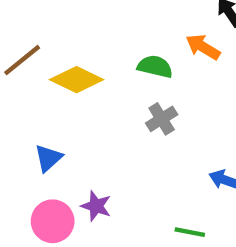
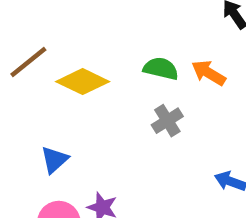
orange arrow: (203, 47) -> (209, 73), moved

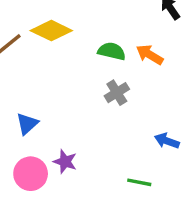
yellow diamond: (83, 82) -> (51, 31), moved

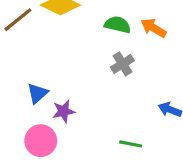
purple star: (65, 162) -> (64, 111), moved, turned -30
green line: (139, 182) -> (131, 144), moved

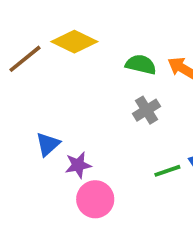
pink circle: (41, 141) -> (95, 199), moved
green line: (131, 144) -> (167, 171), moved, turned -30

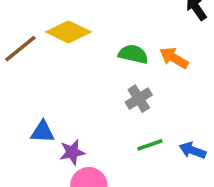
blue triangle: (48, 144) -> (43, 132), turned 45
green line: (167, 171) -> (150, 145), moved

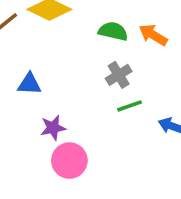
blue triangle: (43, 132) -> (29, 84), moved
green line: (150, 145) -> (130, 106), moved

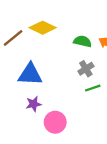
blue triangle: (29, 84) -> (30, 74), size x1.6
purple star: (53, 128) -> (34, 104), moved

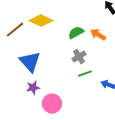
green semicircle: (82, 41) -> (76, 33), turned -42
blue triangle: (30, 74) -> (30, 62), turned 45

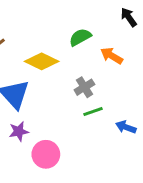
yellow diamond: (41, 21) -> (42, 61), moved
green semicircle: (76, 33) -> (80, 37), moved

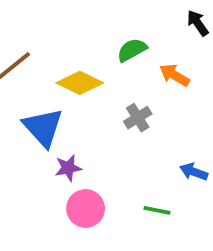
green line: (93, 111) -> (157, 210), moved, turned 30
purple star: (19, 131) -> (68, 168), moved

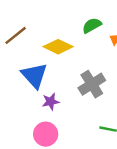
gray cross: (138, 118) -> (92, 84), moved, size x1.5
pink circle: (86, 208) -> (46, 134), moved

